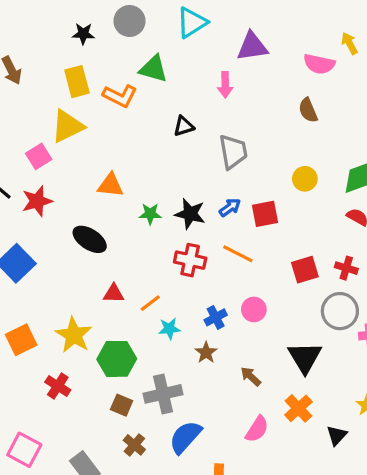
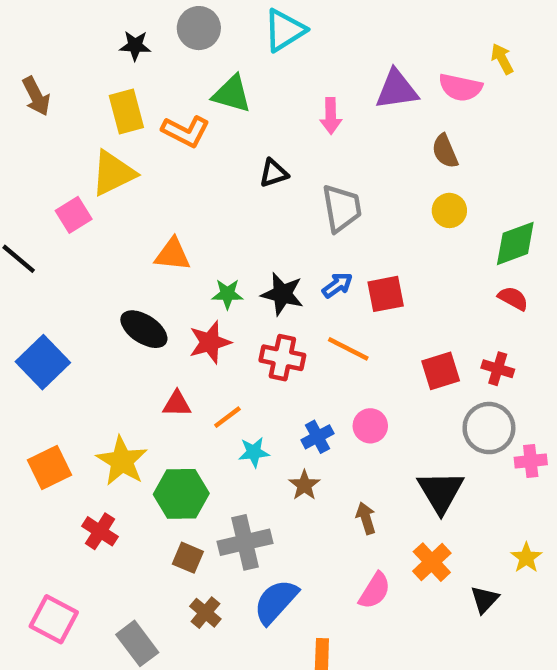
purple triangle: (252, 46) -> (397, 90), moved
yellow circle: (305, 179) -> (449, 210), moved
red star: (37, 201) -> (210, 342), moved
brown arrow: (251, 376) -> (366, 518), turned 30

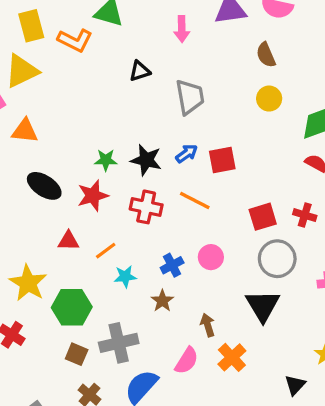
orange triangle: (172, 254) -> (25, 131), moved
gray circle: (489, 428) -> (277, 259), moved
orange cross: (432, 562) -> (232, 357), moved
pink semicircle: (375, 591) -> (187, 361), moved

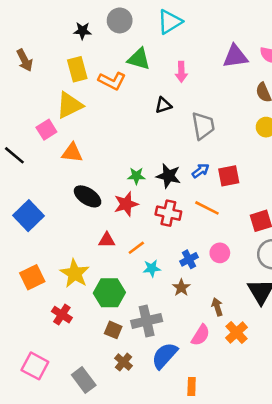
pink arrow: (182, 29) -> (181, 72), moved

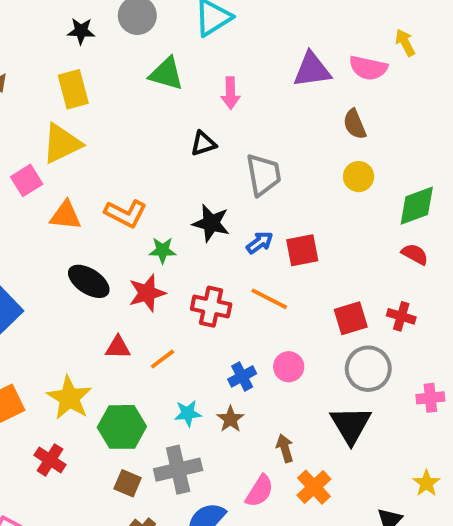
orange L-shape: (112, 81) -> (126, 213), moved
black star: (168, 176) -> (211, 223), moved
cyan star: (152, 268) -> (188, 413), moved

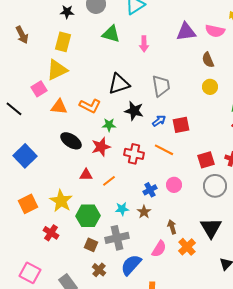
yellow rectangle: (73, 89) -> (63, 42), turned 30
black triangle: (203, 144) -> (119, 84), moved, size x1.6
black triangle: (351, 425) -> (211, 228), moved

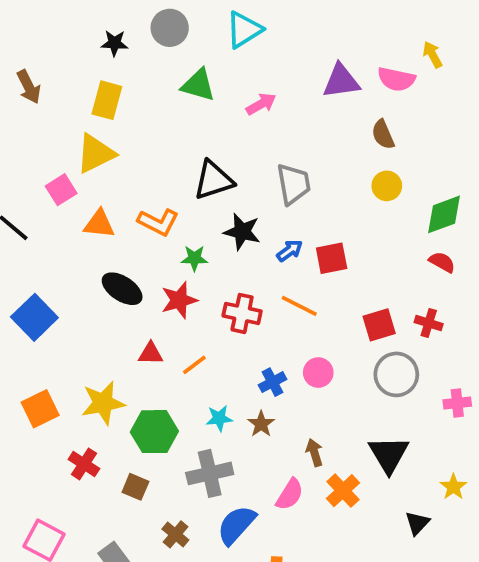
pink arrow: (144, 44) -> (261, 104), turned -119
yellow star: (61, 201) -> (103, 403), turned 30
brown square: (91, 245) -> (135, 487), moved

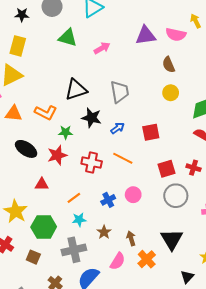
red square: (332, 258) -> (151, 132), moved
orange line: (194, 365) -> (74, 198), moved
yellow star: (103, 403) -> (16, 211), turned -30
brown star: (261, 424) -> (104, 232), moved

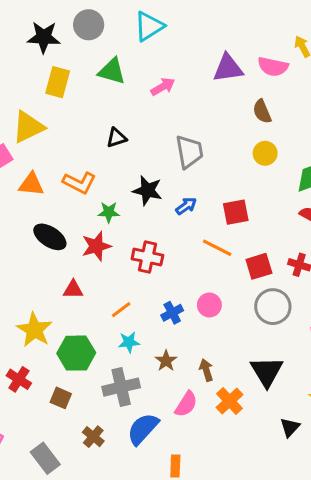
black star: (22, 15) -> (44, 37), size x1.5
yellow rectangle: (18, 46) -> (58, 82), moved
black triangle: (76, 90) -> (116, 138), moved, size x0.6
orange line: (123, 158) -> (217, 248), moved

